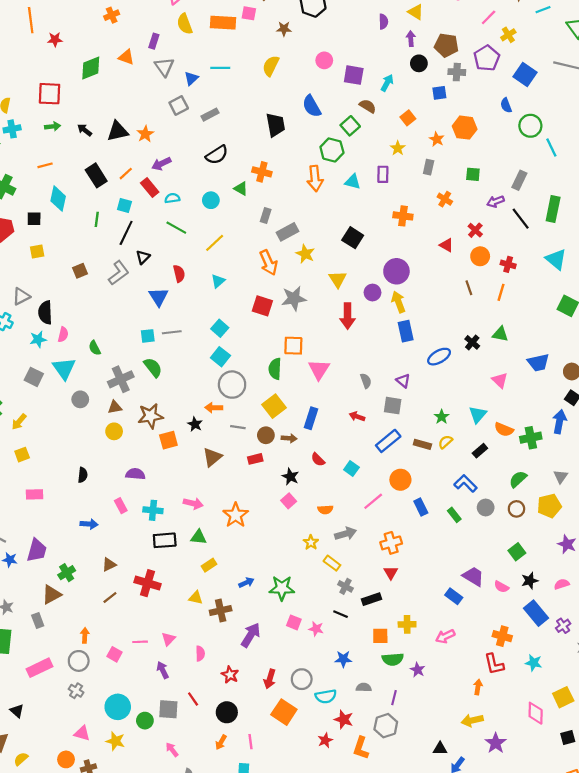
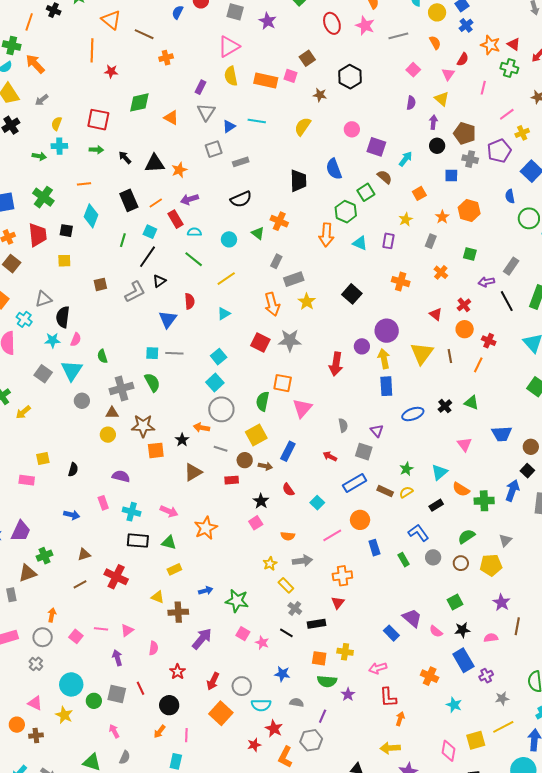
orange triangle: (126, 57) -> (171, 118), moved
yellow triangle: (338, 279) -> (422, 353), moved, size x1.4
yellow square: (22, 455) -> (43, 459), moved
red L-shape: (494, 664) -> (388, 697), moved

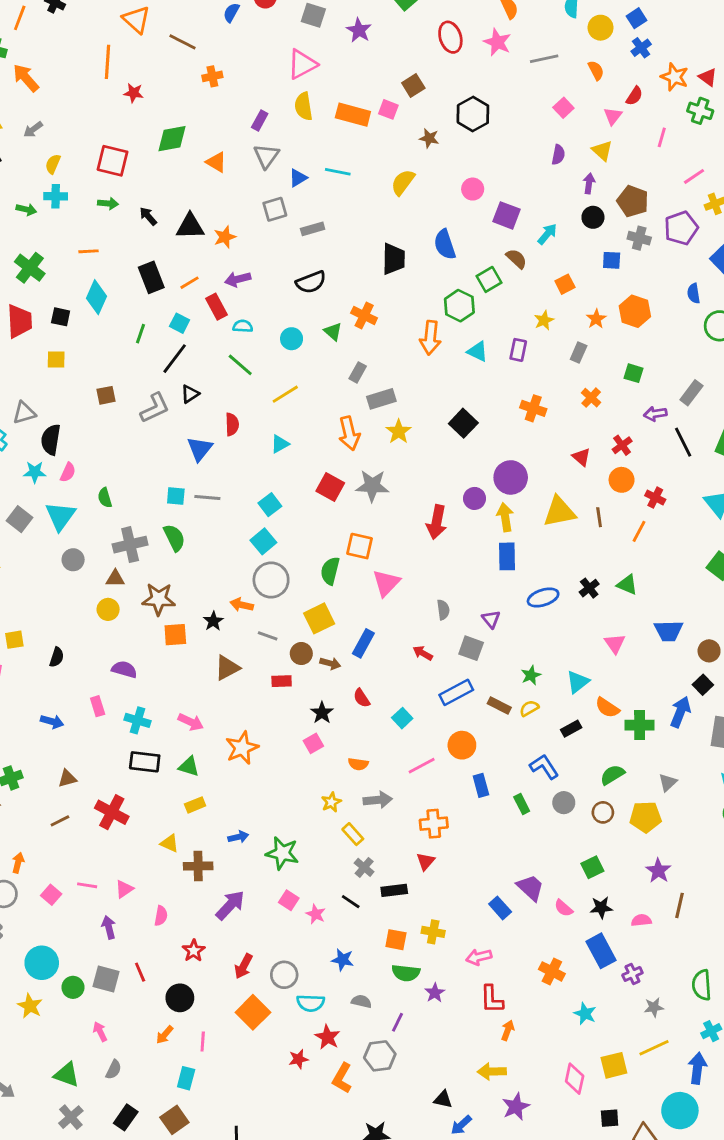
yellow triangle: (422, 353) -> (559, 512), turned 40

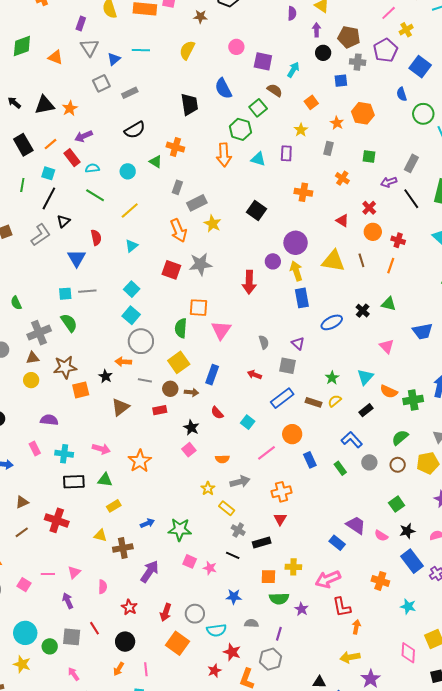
yellow triangle: (559, 512) -> (333, 261), turned 30
pink arrow: (479, 957) -> (328, 579), size x1.4

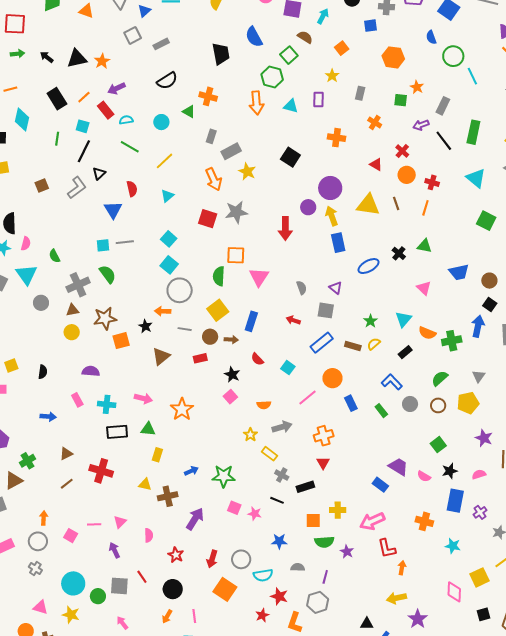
orange star: (337, 123) -> (417, 87), moved
yellow rectangle: (114, 506) -> (157, 455), turned -40
blue rectangle: (412, 561) -> (455, 501), turned 50

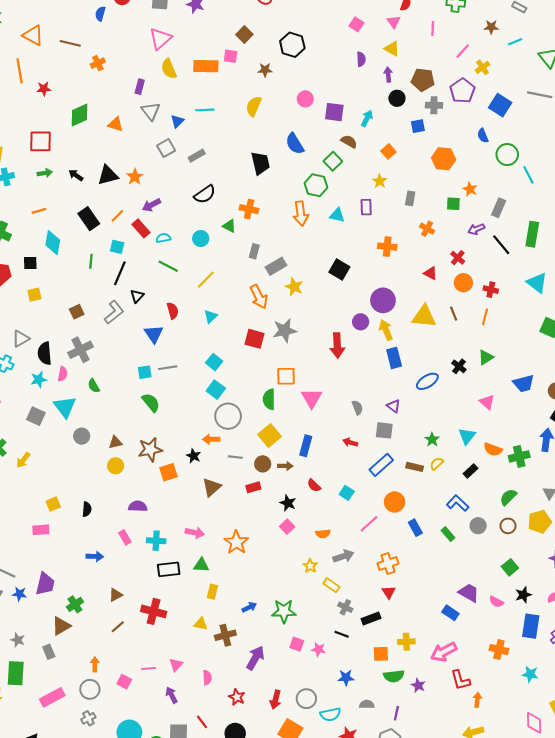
green triangle: (424, 246) -> (486, 357), turned -42
gray cross: (78, 285) -> (81, 350), moved
gray cross: (35, 568) -> (88, 718), turned 32

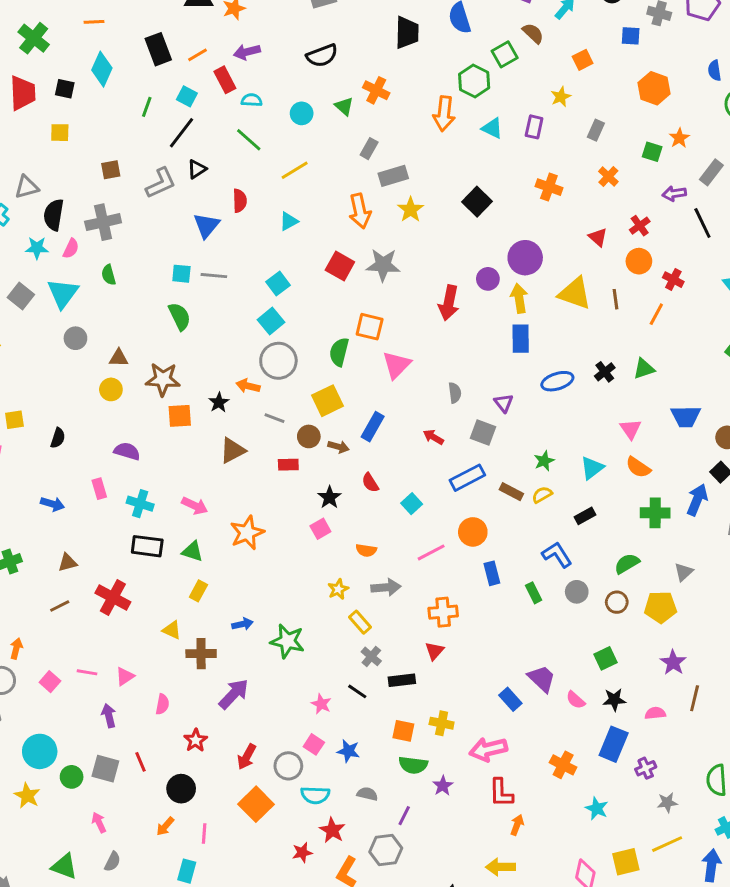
orange semicircle: (493, 449) -> (638, 467), moved
pink square: (297, 644) -> (314, 744), moved

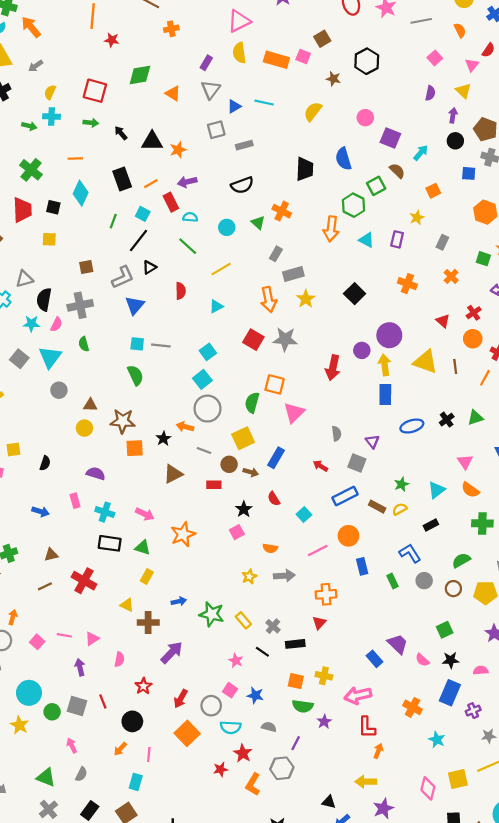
blue triangle: (206, 225) -> (135, 305), moved
yellow rectangle: (360, 622) -> (243, 620), moved

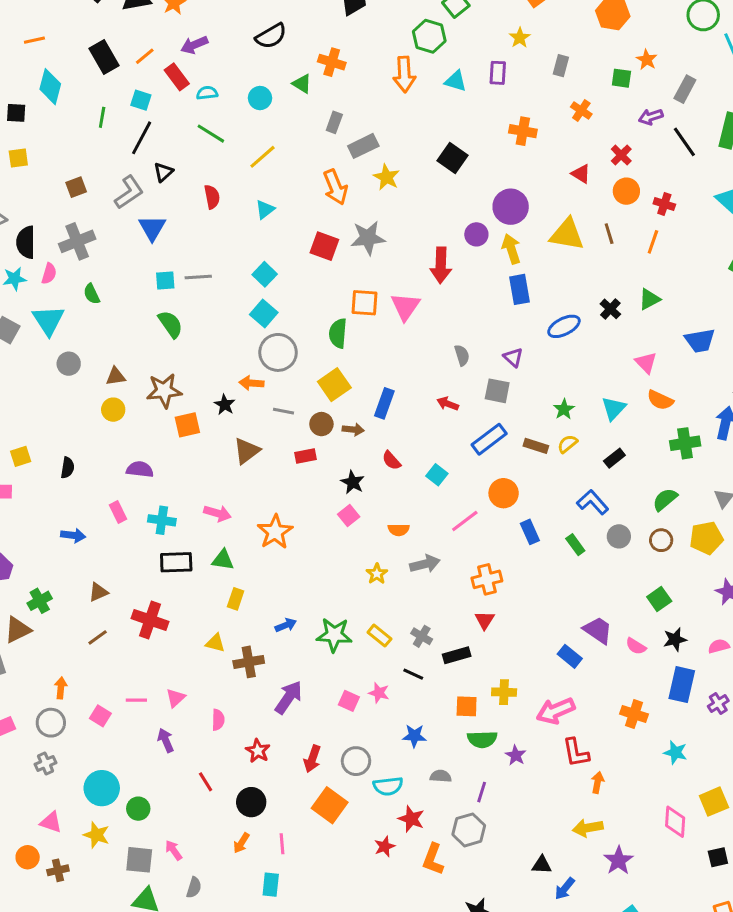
pink triangle: (294, 413) -> (405, 307), moved
pink square: (230, 690) -> (349, 701), moved
gray square: (77, 706) -> (139, 860), moved

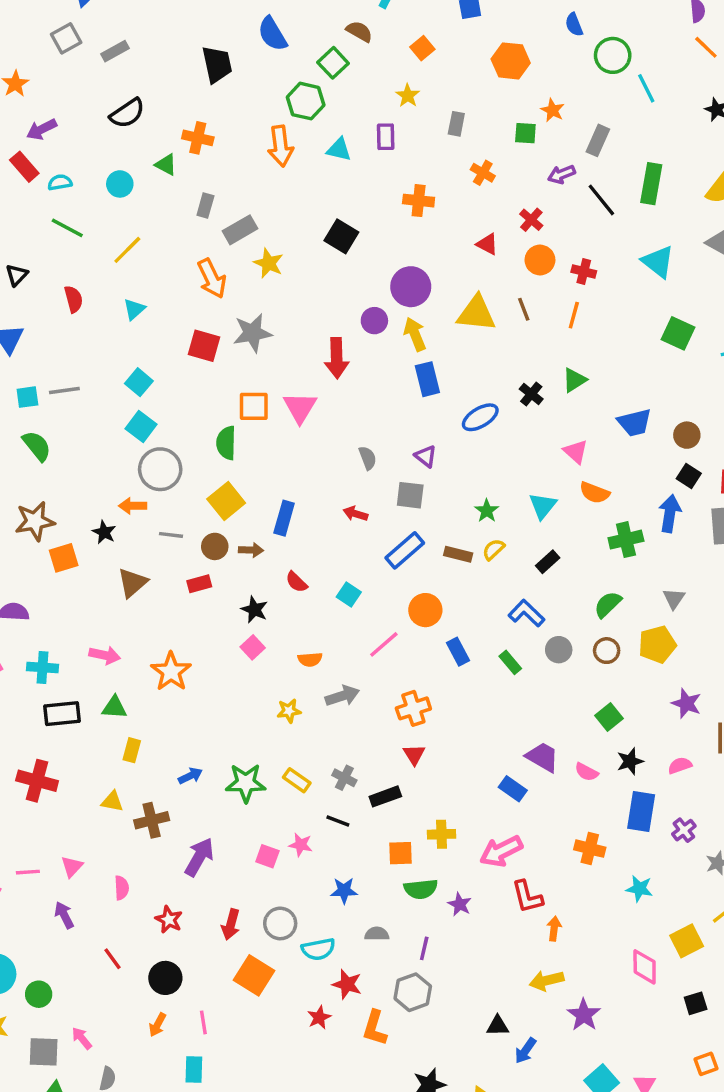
yellow star: (377, 574) -> (289, 711), turned 30

